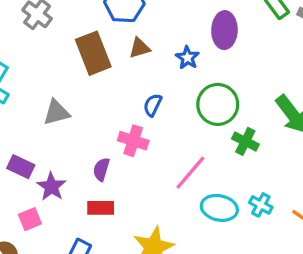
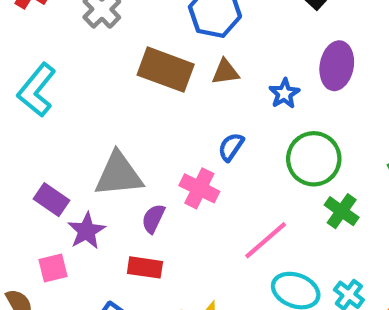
brown rectangle: (93, 53) -> (166, 70), turned -57
gray triangle: (56, 112) -> (119, 174), moved, size x1.4

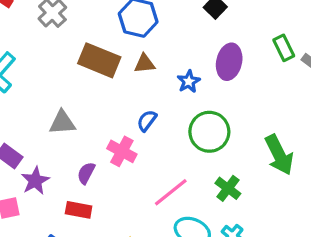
gray triangle: (119, 174) -> (62, 123), moved, size x0.7
green cross: (342, 211) -> (228, 188), moved

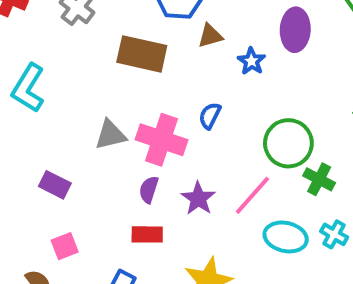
brown triangle: (145, 64) -> (210, 36), moved
green circle: (209, 132) -> (288, 143), moved
pink cross: (122, 151) -> (162, 140), moved, size x1.4
purple star: (35, 181) -> (198, 199), moved

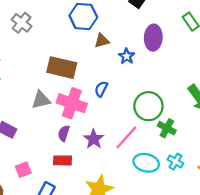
brown rectangle: (142, 54) -> (62, 68), moved
pink square: (65, 246) -> (23, 170), moved

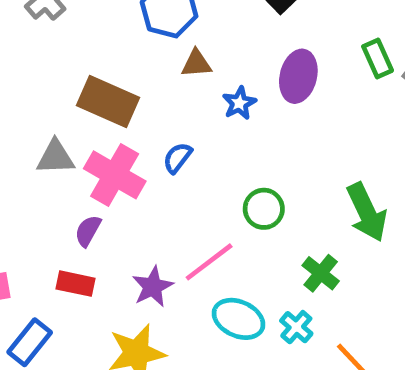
green circle: (148, 106) -> (264, 209), size x0.7
green cross: (167, 128) -> (321, 273), moved
purple star: (94, 139) -> (153, 287), moved

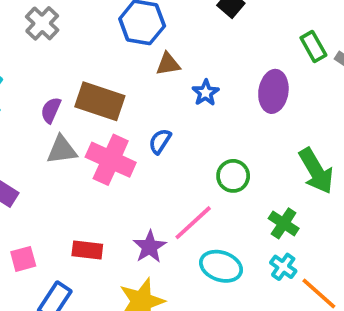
purple ellipse: (298, 76) -> (273, 91), moved
purple semicircle: (88, 231) -> (51, 110), moved
cyan cross: (296, 327) -> (283, 267), moved

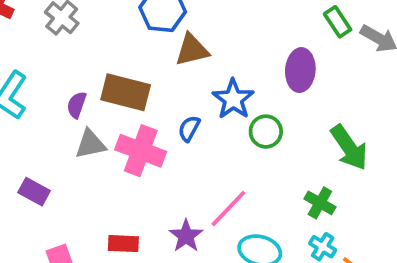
brown triangle: (168, 64) -> (192, 50), size x1.4
blue star: (206, 93) -> (233, 99), moved, size x1.5
green circle: (233, 176) -> (266, 132), moved

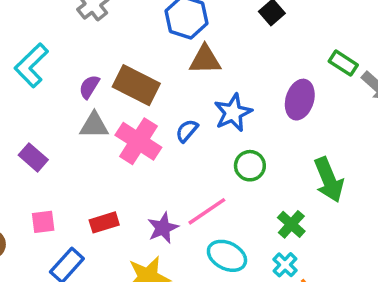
green rectangle: (338, 22) -> (343, 63), turned -36
green circle: (266, 132) -> (250, 166), moved
red rectangle: (123, 244) -> (104, 222), turned -32

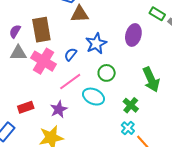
brown rectangle: (136, 85) -> (41, 30), turned 55
pink line: (207, 211) -> (70, 82), moved
cyan ellipse: (227, 256) -> (94, 97), moved

